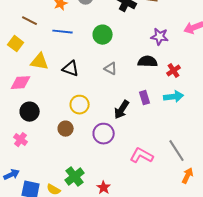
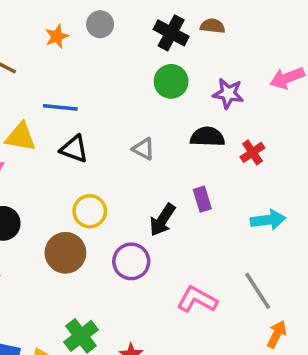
blue line: (63, 32) -> (60, 107), moved
green circle: (103, 35) -> (171, 81), moved
cyan arrow: (174, 97) -> (268, 220), moved
brown circle: (66, 129) -> (65, 253), size x1.5

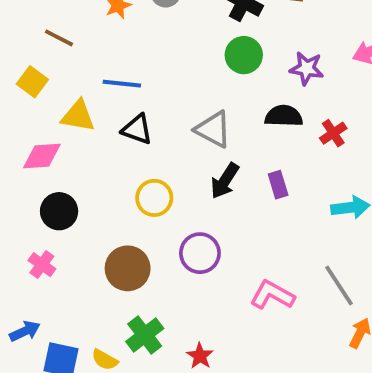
gray triangle: (143, 149) -> (213, 129), size x1.5
black arrow: (162, 220) -> (225, 181), moved
brown circle: (65, 253) -> (128, 268), moved

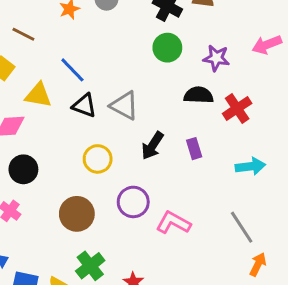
blue line: (122, 84) -> (72, 70), turned 40
gray triangle: (213, 129) -> (124, 106), moved
red cross: (333, 133) -> (237, 108), size x1.4
pink L-shape: (272, 295) -> (173, 223), moved

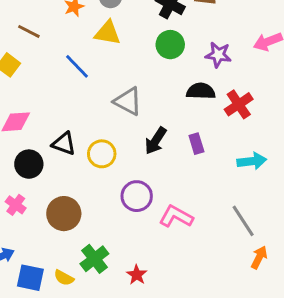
yellow triangle: (38, 95) -> (108, 33), moved
black triangle: (84, 106) -> (64, 144), moved
brown circle: (77, 214) -> (64, 214), moved

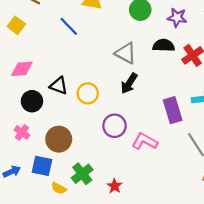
gray triangle: (128, 101) -> (126, 53), moved
purple rectangle: (196, 144) -> (173, 110), moved, size x1.6
blue square: (30, 278) -> (42, 166), moved

